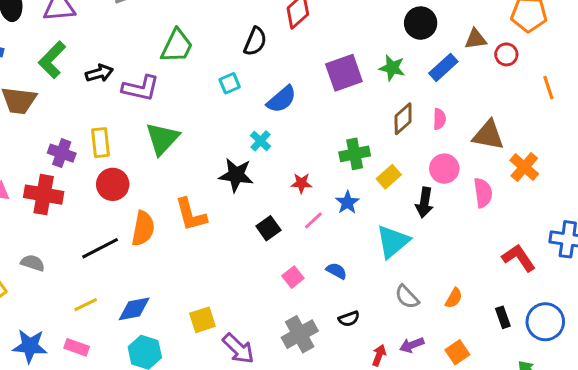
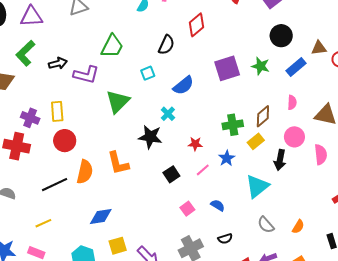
brown diamond: (403, 119) -> (263, 116), moved
green triangle: (162, 139) -> (118, 102), moved
blue diamond: (134, 309) -> (101, 217), moved
yellow square: (202, 320) -> (118, 246), moved

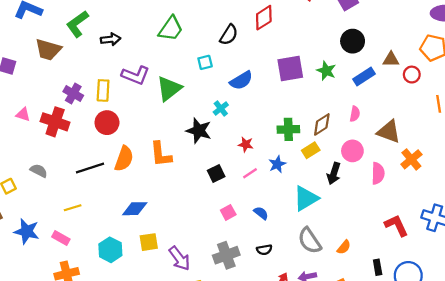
purple L-shape: (86, 75) -> (136, 75), moved
gray semicircle: (266, 225) -> (310, 241), size x1.4

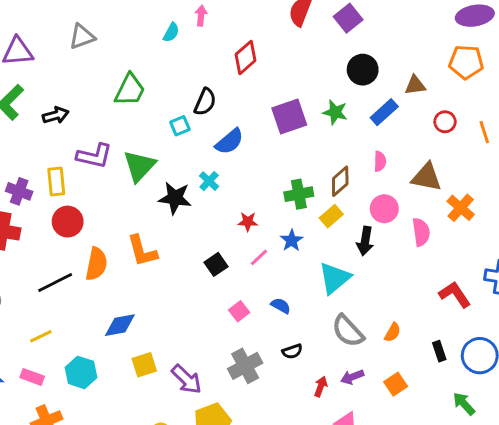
black semicircle: (229, 35) -> (205, 102), moved
red circle: (412, 75) -> (445, 122), moved
black star: (199, 131) -> (175, 198), moved
cyan hexagon: (110, 250) -> (81, 372), moved

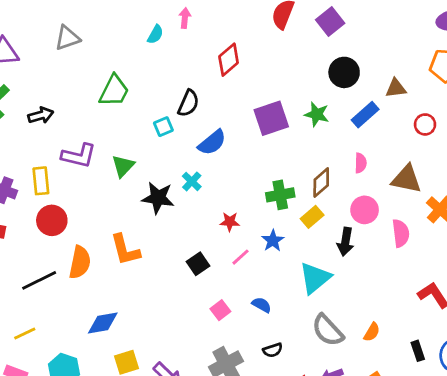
green triangle: (139, 166) -> (123, 166), size x0.7

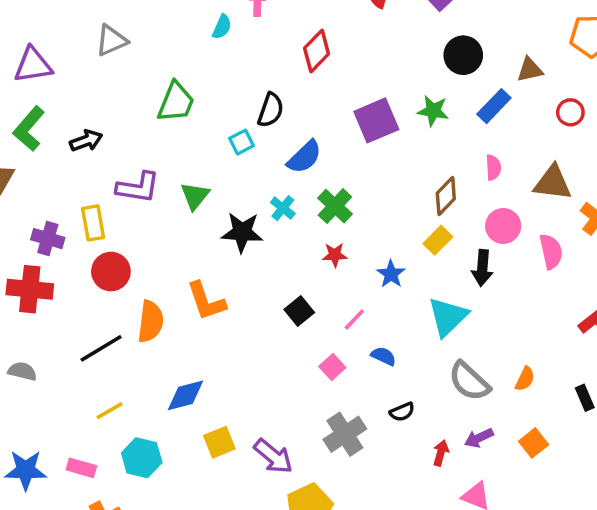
green cross: (280, 195) -> (335, 206), moved, turned -32
pink line: (241, 257) -> (354, 320), moved
yellow line: (25, 333) -> (110, 411), moved

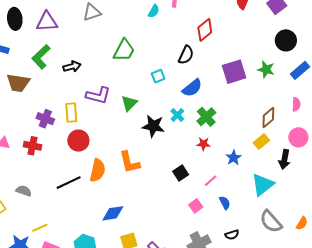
black semicircle: (271, 110) -> (186, 55), moved
red cross: (30, 289) -> (32, 146), size x0.7
blue semicircle: (383, 356) -> (225, 203), turned 32
yellow line: (110, 411) -> (40, 228), moved

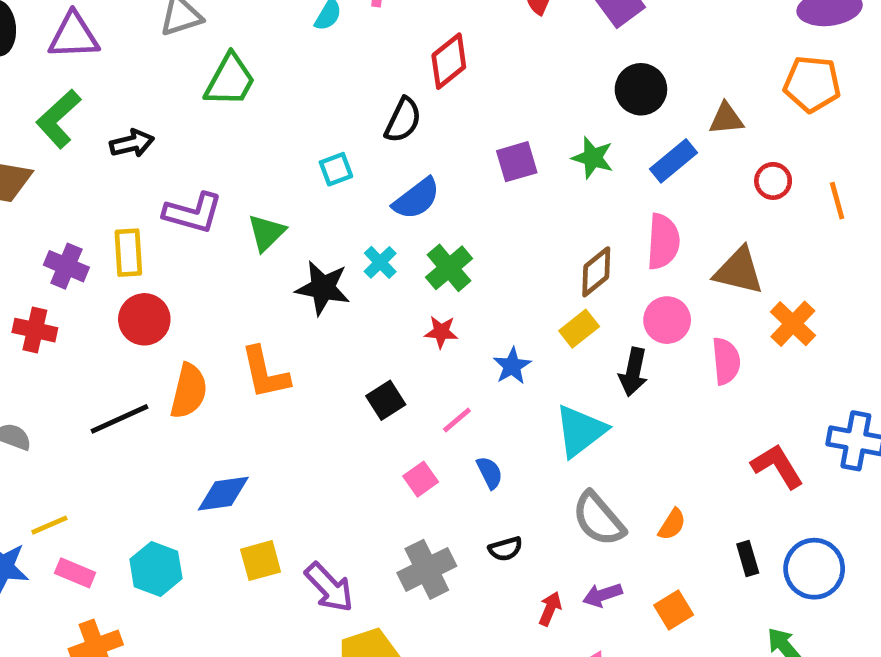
green trapezoid: (124, 50) -> (230, 80), moved
purple square: (234, 72) -> (517, 162), size x0.7
pink semicircle: (296, 104) -> (663, 242), size x1.6

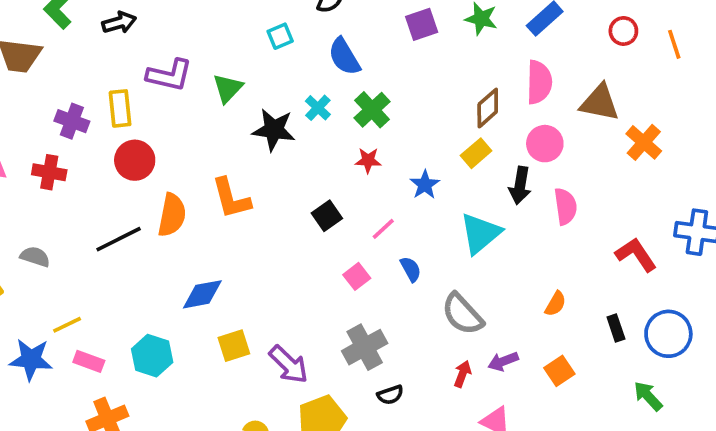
blue semicircle: (416, 199) -> (344, 57), turned 99
pink semicircle: (726, 361) -> (565, 206), moved
gray semicircle: (598, 519) -> (462, 314), moved
black semicircle: (505, 549) -> (390, 395), moved

